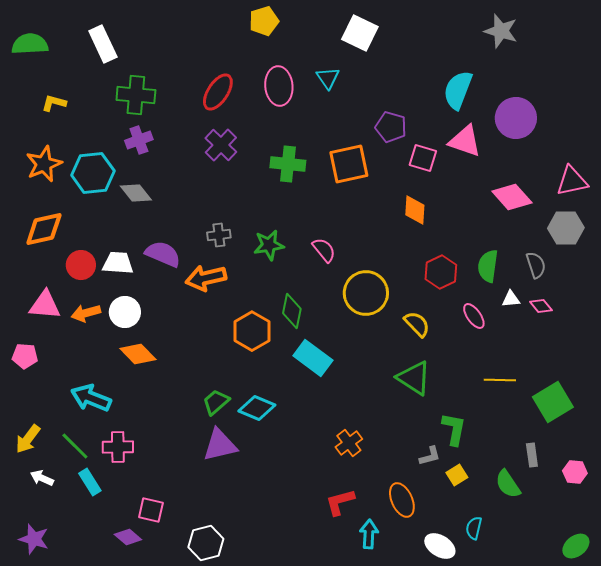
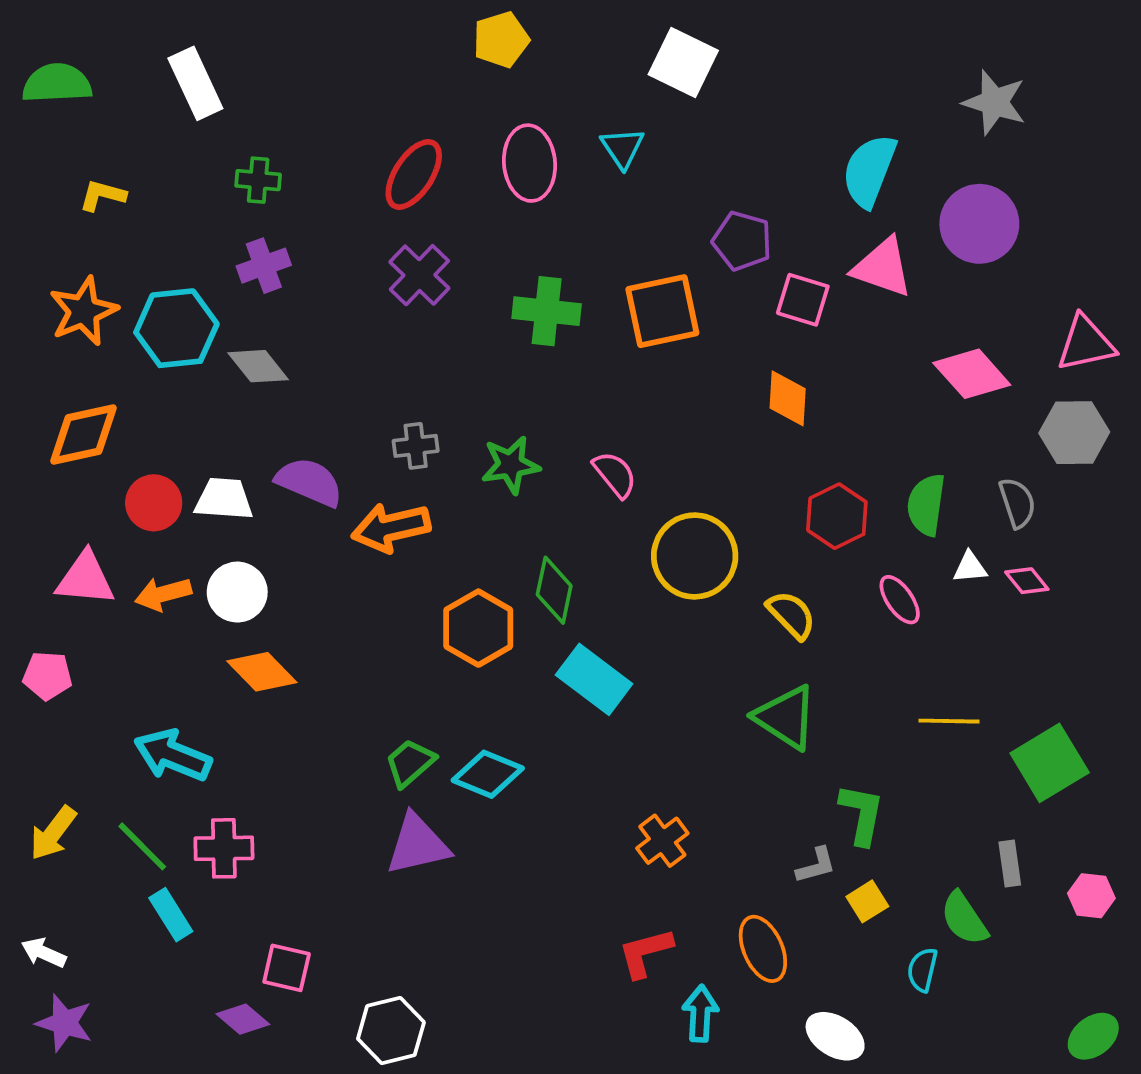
gray star: (501, 31) -> (995, 102), moved
green cross: (136, 95) -> (258, 180), size x0.6
white arrow: (42, 478) -> (44, 953), moved
cyan semicircle: (474, 528) -> (922, 970), moved

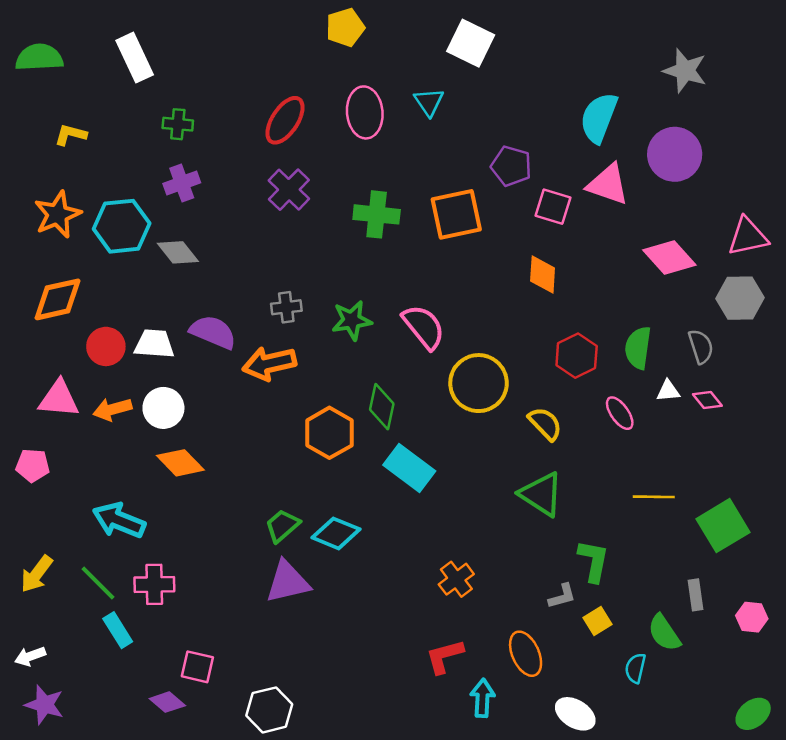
pink semicircle: (615, 474) -> (424, 327), size x1.4
white arrow: (44, 953) -> (30, 656), turned -44

